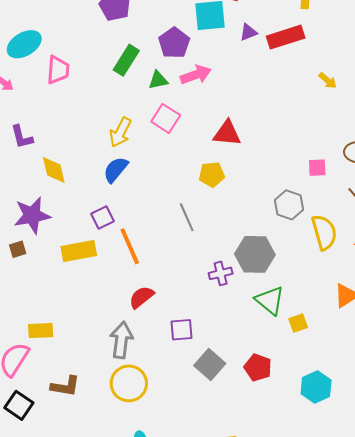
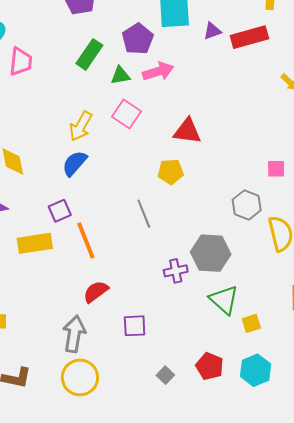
gray square: (210, 365) -> (165, 375), moved, size x0.6
cyan hexagon: (316, 387) -> (256, 370), moved

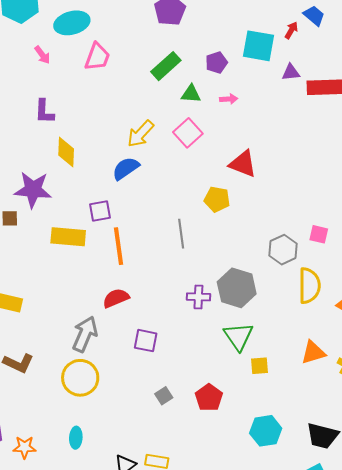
purple pentagon: (138, 39) -> (216, 62), size x0.7
pink arrow: (158, 71) -> (229, 99), size x0.6
pink square: (276, 169) -> (319, 234), moved
cyan hexagon: (256, 370) -> (266, 431), moved

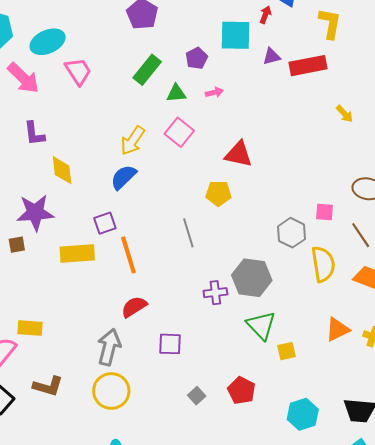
pink arrow: (42, 55) -> (23, 78), size x1.8
pink trapezoid: (97, 57) -> (78, 71), turned -44

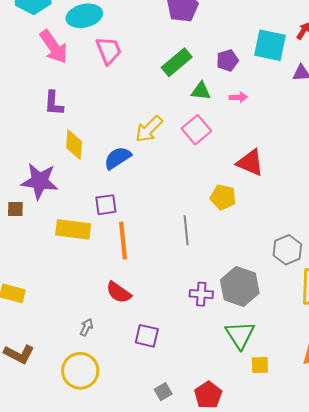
blue semicircle: (123, 177) -> (118, 158), moved
red semicircle: (134, 307) -> (119, 292), turned -124
gray arrow: (109, 347) -> (86, 327), size x0.5

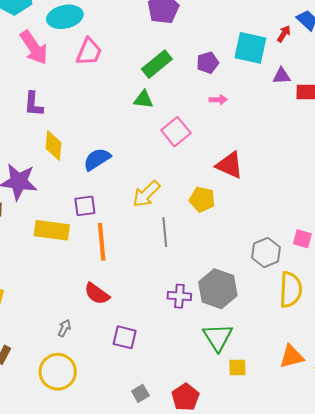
pink trapezoid: (109, 51) -> (89, 52), turned 44
green triangle: (201, 91) -> (143, 99), moved
yellow arrow: (149, 129) -> (146, 194), moved

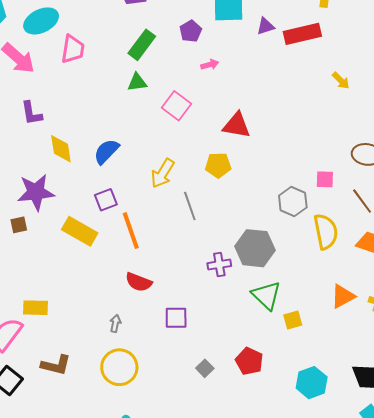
yellow rectangle: (52, 230) -> (80, 231), turned 36

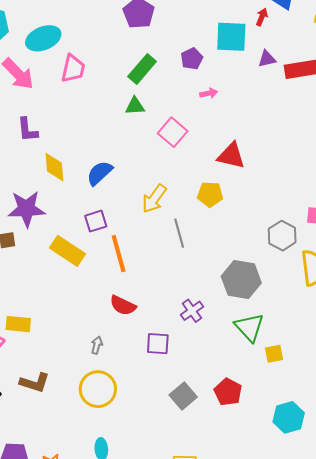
purple cross: (219, 265) -> (192, 311), moved, turned -30
gray square: (205, 368) -> (183, 396), size x1.5

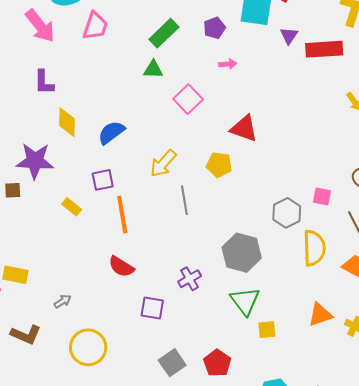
purple triangle: (267, 59) -> (289, 36), turned -48
yellow rectangle: (67, 251) -> (72, 207), size x0.6
gray arrow: (97, 345) -> (63, 301), moved, turned 36

